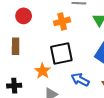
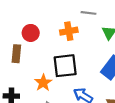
red circle: (24, 16) -> (31, 33), moved

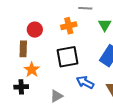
orange star: (43, 83) -> (32, 70), moved

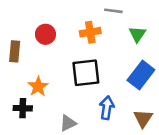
brown rectangle: (23, 49) -> (15, 51), moved
blue arrow: (85, 82) -> (107, 108), turned 66

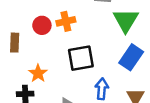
orange cross: (90, 32) -> (66, 21), moved
green triangle: (137, 34) -> (126, 20), size x1.6

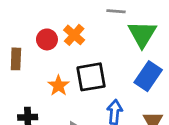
orange cross: (66, 21) -> (74, 35), turned -36
orange star: (38, 73) -> (59, 86), moved

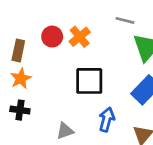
orange star: (59, 86) -> (21, 78), moved

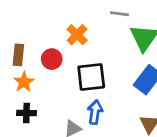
red circle: (52, 37) -> (52, 59), moved
blue arrow: (107, 119) -> (95, 112), moved

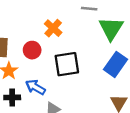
blue arrow: (95, 112) -> (35, 87), moved, turned -66

